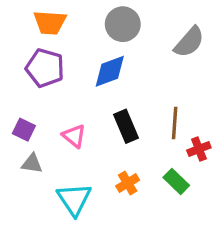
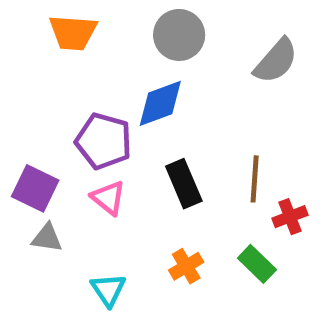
purple pentagon: (45, 68) -> (104, 141), moved
purple square: (24, 130) -> (35, 188), size x1.4
cyan triangle: (74, 199) -> (108, 290), size x0.7

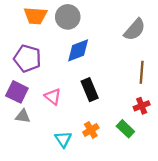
gray circle: (179, 35) -> (68, 17), moved
purple pentagon: (104, 141) -> (27, 58), moved
brown line: (255, 179) -> (142, 72), moved
cyan triangle: (108, 290) -> (63, 139), moved

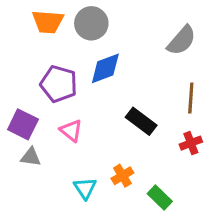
purple pentagon: (27, 58) -> (59, 84), moved
black rectangle: (90, 90) -> (141, 121), moved, turned -30
green rectangle: (125, 129) -> (160, 197), moved

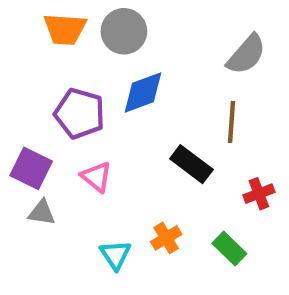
brown line: (191, 98) -> (231, 122), moved
green rectangle: (160, 197) -> (229, 249), moved

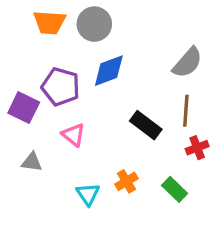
gray semicircle: (246, 54) -> (187, 63), moved
brown line: (231, 122) -> (186, 111), moved
purple square: (31, 168) -> (24, 108), moved

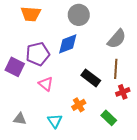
gray circle: (94, 24) -> (79, 15), moved
purple pentagon: (61, 87) -> (38, 54), turned -30
gray triangle: (32, 162) -> (20, 119), moved
orange cross: (126, 181) -> (79, 105), moved

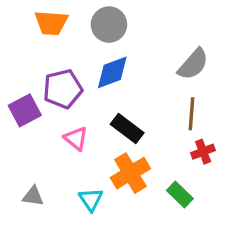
gray circle: (79, 15) -> (109, 25), moved
purple square: (15, 67) -> (25, 110), turned 36
black rectangle: (91, 78) -> (127, 129), moved
orange cross: (79, 105) -> (130, 173), size x1.6

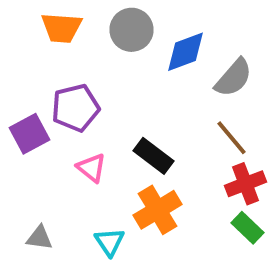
blue diamond: (112, 72) -> (186, 52), moved
brown line: (192, 114) -> (232, 138), turned -44
red cross: (203, 152) -> (246, 184), size x1.4
green rectangle: (180, 195) -> (248, 228), moved

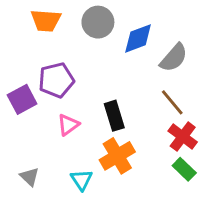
black rectangle: (154, 156) -> (114, 116), turned 36
pink triangle: (91, 168) -> (68, 125), turned 45
red cross: (246, 184) -> (183, 137), turned -32
gray triangle: (39, 238) -> (30, 177), turned 36

